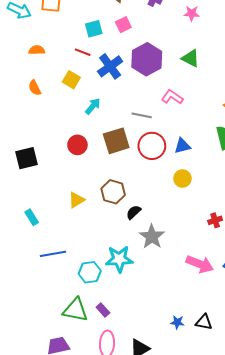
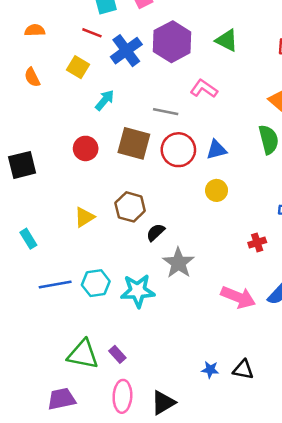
brown square: (116, 141) -> (134, 143), turned 32
cyan hexagon: (90, 272) -> (96, 283), moved

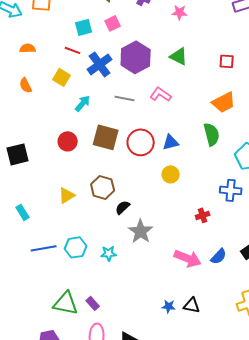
gray line: (166, 112) -> (125, 98), moved
cyan star: (138, 291) -> (109, 253), size x0.6
blue star: (210, 370) -> (169, 306), moved
black triangle: (243, 370) -> (192, 305), moved

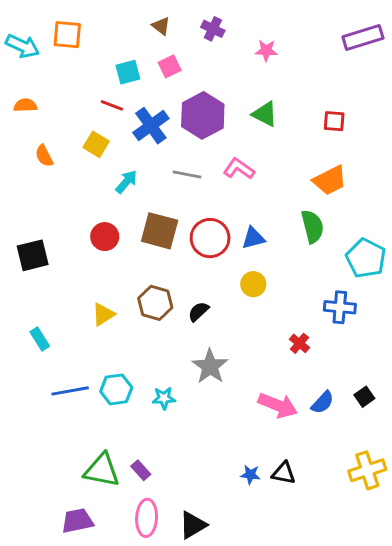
orange semicircle: (28, 48) -> (25, 105), moved
black semicircle: (123, 207) -> (198, 312), moved
red cross: (203, 215) -> (299, 343), turned -32

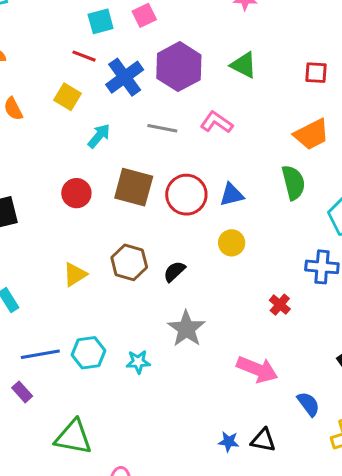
blue semicircle: (323, 402) -> (308, 404), moved, turned -80
purple rectangle: (141, 470) -> (22, 392), moved

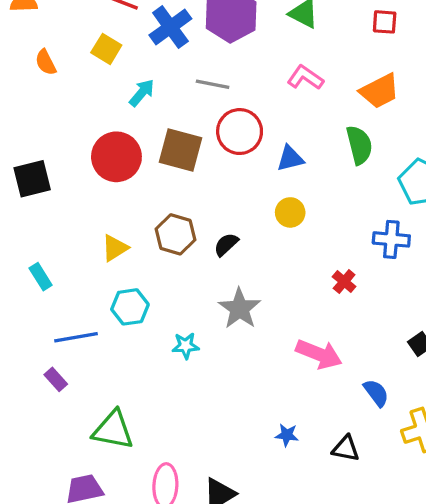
pink L-shape: (217, 122) -> (305, 78), moved
red circle: (76, 193) -> (116, 157), size x1.5
red circle: (186, 195) -> (240, 132), moved
cyan hexagon: (88, 353) -> (130, 307), moved
black triangle: (263, 440) -> (346, 449), moved

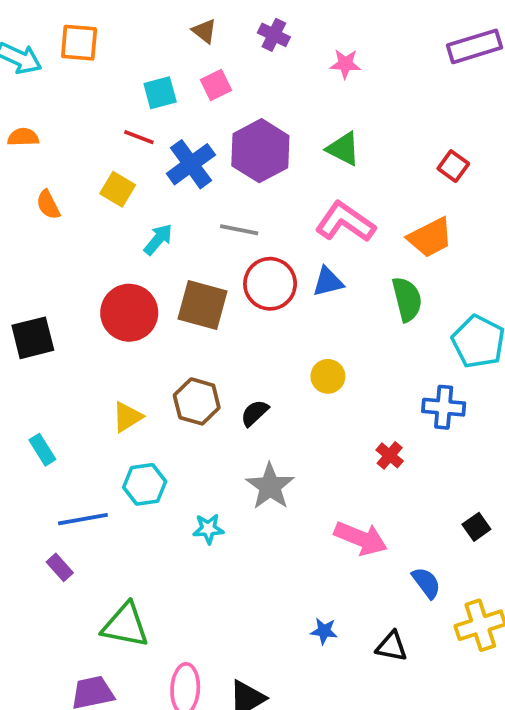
red square: (385, 22) -> (453, 166), moved, turned 32
pink L-shape: (305, 78) -> (345, 222), size x1.4
blue triangle: (290, 159) -> (328, 282), moved

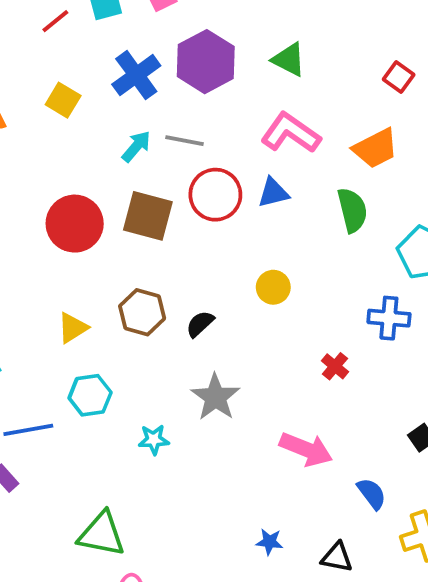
red line: (139, 137) -> (55, 21), moved, turned -60
cyan arrow: (158, 239) -> (136, 146), moved
green triangle: (125, 625) -> (102, 534), moved

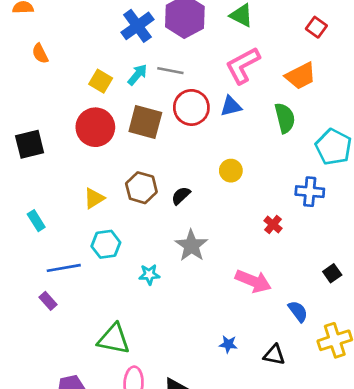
yellow square: (63, 100) -> (101, 81), moved
pink L-shape: (291, 133) -> (243, 65), turned -63

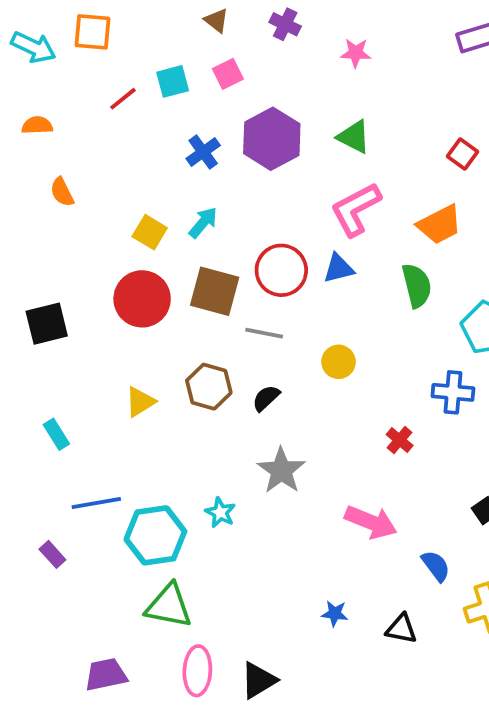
blue cross: (137, 26) -> (203, 152), size x0.7
gray line: (170, 71) -> (264, 333), moved
cyan hexagon: (106, 244) -> (155, 535), moved, size x1.4
cyan star: (149, 275) -> (220, 512), turned 30
purple rectangle: (48, 301) -> (52, 554), moved

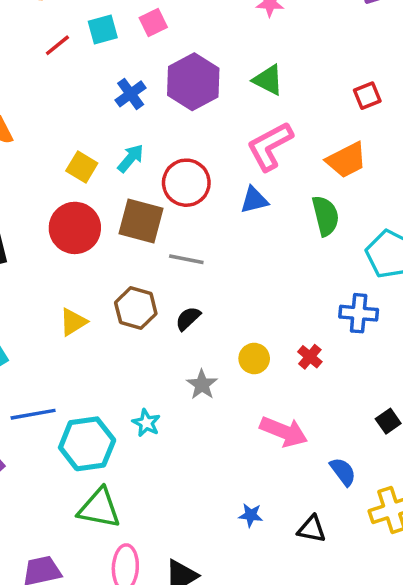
red square: (462, 154) -> (367, 96), turned 32
red circle: (281, 270) -> (186, 183), moved
yellow circle: (339, 362) -> (254, 358), moved
gray star: (281, 471) -> (202, 385), size x0.7

